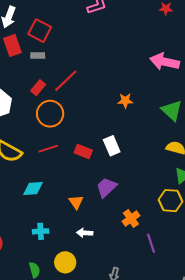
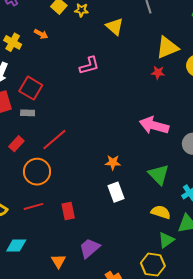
red rectangle: (38, 88) -> (16, 144), moved
white rectangle: (112, 146) -> (116, 192), moved
red rectangle: (83, 151) -> (68, 211), turned 54

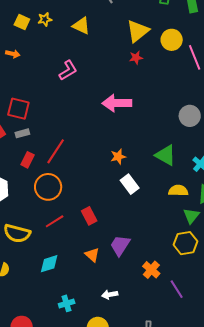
pink arrow: (154, 125) -> (117, 103), moved
red rectangle: (16, 144) -> (28, 160), moved
orange triangle: (58, 261) -> (92, 255), moved

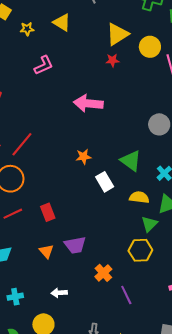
yellow star: (45, 19) -> (27, 29), moved
white rectangle: (130, 184) -> (105, 182), moved
purple trapezoid: (120, 245) -> (75, 245), turned -140

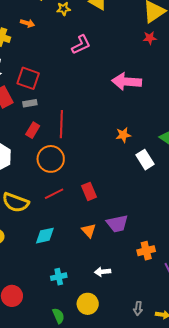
red line: (22, 144) -> (61, 124), turned -36
orange cross: (103, 273) -> (146, 251), turned 30

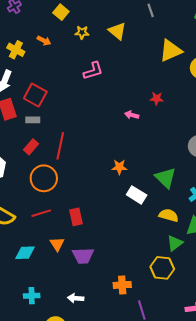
red star: (150, 38) -> (157, 98), moved
pink arrow: (127, 82) -> (132, 115), size x0.5
white rectangle: (145, 160) -> (137, 195), turned -36
purple trapezoid: (117, 224) -> (83, 256), moved
orange triangle: (89, 231) -> (57, 244), moved

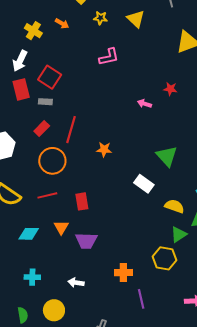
orange star: (119, 167) -> (104, 149), moved
green triangle: (165, 178) -> (167, 156), moved

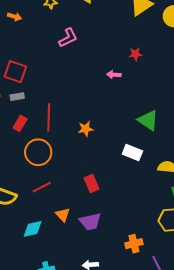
red rectangle: (82, 201) -> (92, 184), moved

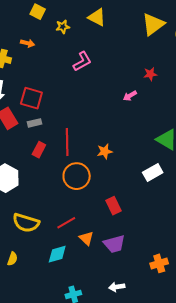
pink arrow: (114, 75) -> (130, 96), turned -32
orange circle: (38, 152) -> (77, 176), moved
white rectangle: (132, 153) -> (153, 173), turned -48
red line: (42, 187) -> (66, 223), moved

